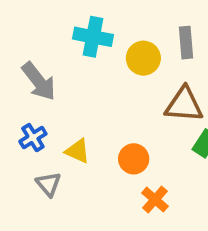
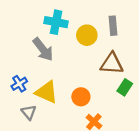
gray arrow: (39, 81) -> (43, 49), moved
yellow triangle: (77, 151) -> (47, 92), size x1.5

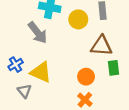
green rectangle: (125, 87) -> (114, 68), turned -40
orange circle: (81, 97) -> (86, 77), moved

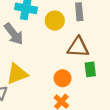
yellow triangle: (41, 72) -> (17, 74), turned -45

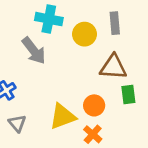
yellow triangle: (17, 74) -> (63, 116), moved

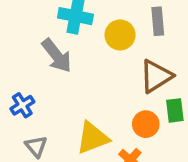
brown triangle: (113, 67) -> (156, 76), turned -36
orange circle: (94, 105) -> (146, 124), moved

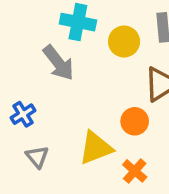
orange circle: (146, 124) -> (135, 121), moved

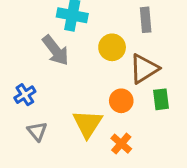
yellow circle: (124, 42) -> (112, 47), moved
yellow triangle: (96, 148) -> (88, 124), turned -36

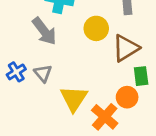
orange circle: (121, 101) -> (127, 97), moved
gray triangle: (37, 131) -> (43, 73), moved
orange cross: (121, 144) -> (105, 117), size x1.4

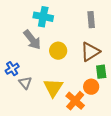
yellow circle: (96, 28) -> (58, 51), moved
gray triangle: (43, 73) -> (25, 83), moved

